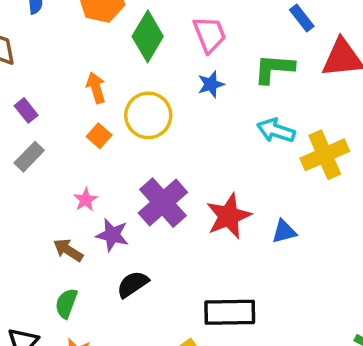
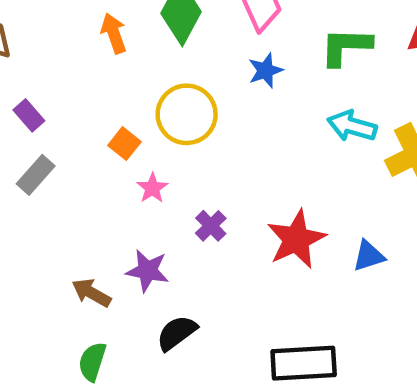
orange arrow: (96, 88) -> (114, 33), moved
pink star: (85, 200) -> (152, 188), moved
purple cross: (163, 203) -> (211, 226), size x0.5

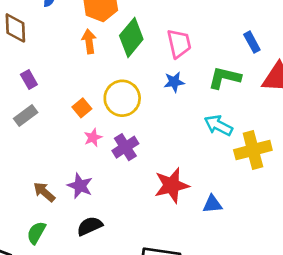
purple cross: (211, 226) -> (125, 147), moved, size x1.4

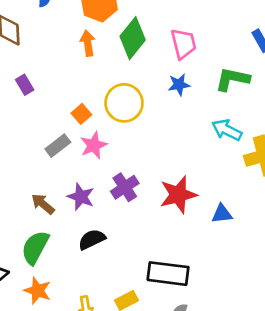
gray rectangle: (26, 116) -> (58, 146), moved
pink star: (93, 138) -> (94, 145), size x1.4
purple cross: (125, 147) -> (125, 187), moved
green semicircle: (36, 233) -> (35, 247), size x1.4

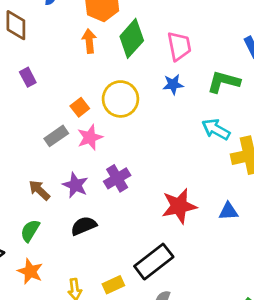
red star: (178, 195) -> (179, 206), moved
blue triangle: (222, 214) -> (228, 211), moved
green semicircle: (35, 247) -> (30, 231), size x0.7
black rectangle: (168, 274) -> (154, 262), turned -48

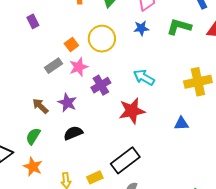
cyan arrow: (216, 129) -> (144, 77), moved
purple cross: (117, 178) -> (101, 85), moved
red star: (179, 206) -> (132, 111), moved

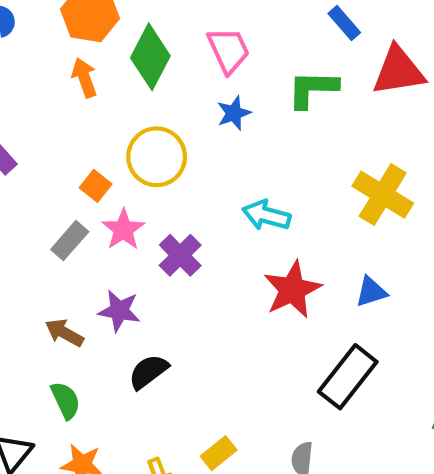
yellow cross: (198, 82) -> (383, 195), turned -32
red star: (132, 111) -> (292, 290), moved
green semicircle: (33, 136) -> (66, 400), turned 138
black rectangle: (125, 160) -> (348, 377), moved

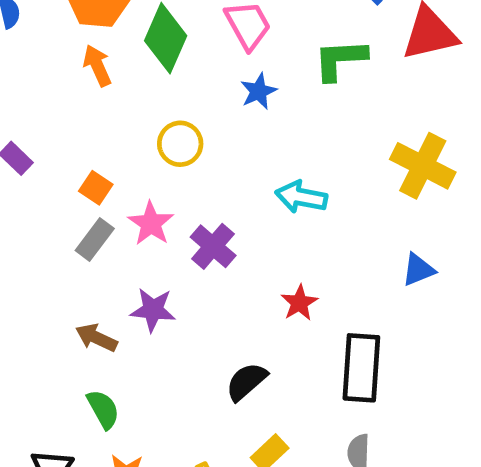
yellow circle: (157, 157) -> (180, 144), size x0.7
orange square: (96, 186) -> (96, 188), moved
red star: (292, 290) -> (299, 303), moved, size x0.6
black semicircle: (148, 372) -> (246, 382), moved
black rectangle: (348, 377) -> (361, 368), moved, turned -30

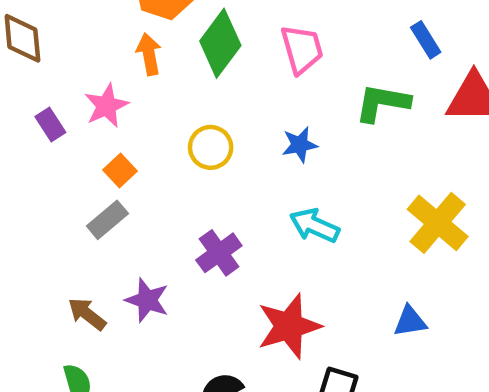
blue star: (259, 91) -> (300, 145), moved
pink star: (151, 223) -> (106, 106), moved
red star: (299, 303) -> (289, 326), size x1.8

